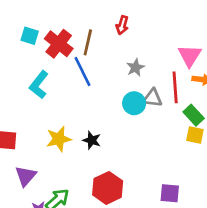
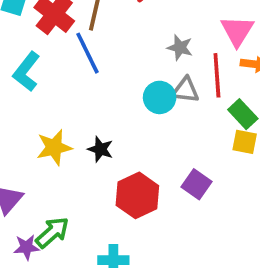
gray star: (135, 68) -> (180, 48), moved, turned -30
red hexagon: (108, 188) -> (137, 195), moved
purple square: (170, 193) -> (197, 184), moved, turned 30

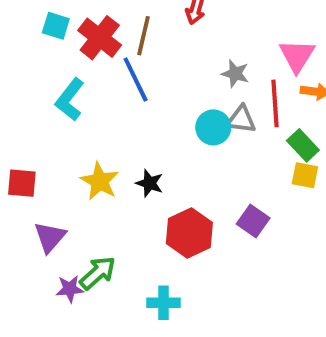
yellow star: (54, 147) -> (100, 181), turned -30

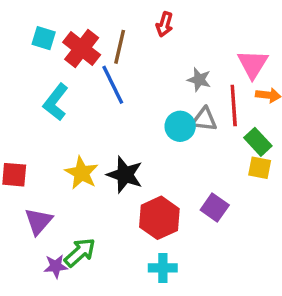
black star: (149, 183) -> (125, 175), size x1.5
cyan cross: (163, 303) -> (163, 268), moved

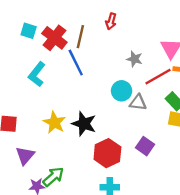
red line: (234, 106) -> (158, 77), turned 64
gray triangle: (204, 119) -> (138, 103), moved

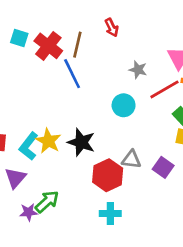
red arrow: (111, 21) -> (112, 27), turned -42
cyan L-shape: (37, 74) -> (29, 146), moved
gray triangle: (138, 103) -> (131, 159), moved
purple square: (145, 146) -> (163, 167), moved

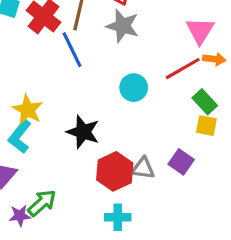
gray star: (138, 70) -> (123, 26), moved, size x1.5
yellow star: (48, 141) -> (28, 110), moved
gray triangle: (131, 159) -> (143, 168), moved

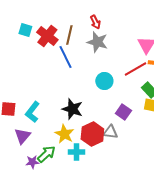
yellow star: (28, 110) -> (64, 134), moved
purple square: (181, 162) -> (123, 112), moved
cyan cross: (118, 217) -> (76, 152), moved

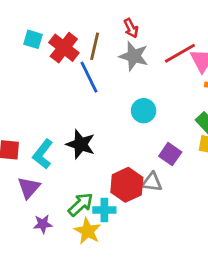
red line: (135, 69) -> (180, 53), moved
black star: (72, 109) -> (81, 144), moved
yellow star: (64, 134) -> (88, 231), moved
green arrow: (46, 154) -> (81, 204), moved

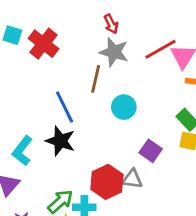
brown line: (95, 46) -> (96, 79), moved
blue line: (89, 77) -> (65, 107), moved

